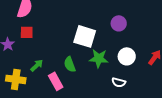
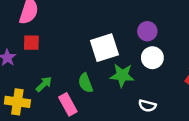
white square: (85, 36) -> (104, 48), turned -35
white circle: (127, 56) -> (152, 58), moved

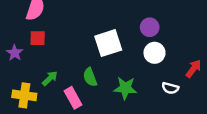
green star: (122, 75) -> (125, 88), moved
white semicircle: (147, 106) -> (170, 88), moved

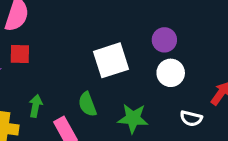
green arrow: (50, 78) -> (36, 106), turned -35

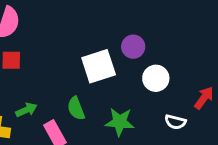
purple circle: (164, 40) -> (133, 47), moved
green arrow: (36, 106) -> (26, 110), turned 55

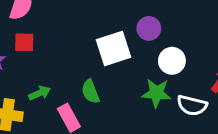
green star: (120, 122) -> (157, 93), moved
white semicircle: (175, 122) -> (192, 105), size x1.4

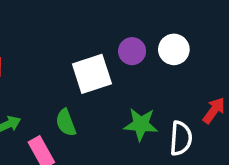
white circle: (172, 61) -> (174, 49), moved
white semicircle: (192, 105) -> (181, 138), turned -100

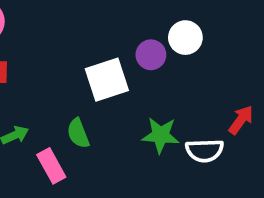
white circle: (174, 49) -> (185, 38), moved
white semicircle: (181, 138) -> (205, 151), turned 84

